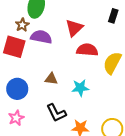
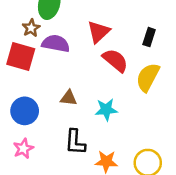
black rectangle: (113, 16) -> (149, 37), moved
red semicircle: (87, 50) -> (115, 60), turned 35
black L-shape: (56, 113) -> (75, 142), turned 30

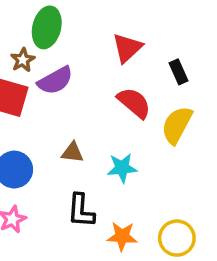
red triangle: (98, 32) -> (127, 48), moved
black rectangle: (149, 37) -> (179, 72), turned -42
purple semicircle: (56, 44) -> (55, 80), turned 140

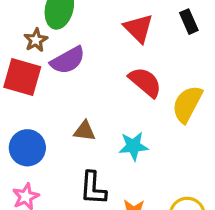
red triangle: (127, 48) -> (138, 28), turned -32
black rectangle: (179, 72) -> (189, 22), moved

